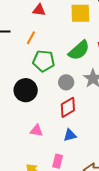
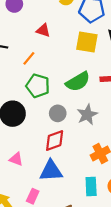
blue triangle: (70, 135) -> (51, 171), size x1.6

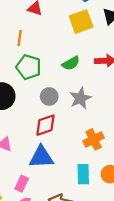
yellow square: (87, 42) -> (81, 22), turned -30
orange line: (29, 58) -> (20, 38), turned -32
green semicircle: (78, 82) -> (71, 63), size x0.7

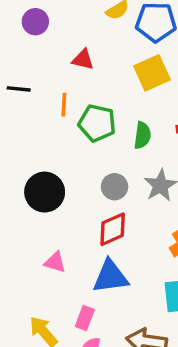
green semicircle: (71, 63) -> (142, 135), turned -48
green pentagon: (29, 67) -> (97, 123), moved

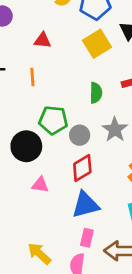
green pentagon: (97, 123) -> (53, 120), moved
pink triangle: (55, 262) -> (40, 185), moved
pink rectangle: (85, 318) -> (87, 238), moved

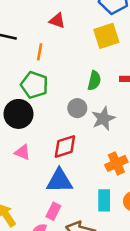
green pentagon: (53, 120) -> (34, 85), moved
gray circle: (80, 135) -> (77, 108), moved

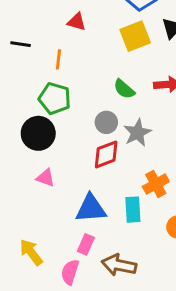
green semicircle: (94, 81) -> (124, 89), turned 120
red diamond: (65, 146) -> (106, 154), moved
cyan rectangle: (104, 200) -> (133, 210), moved

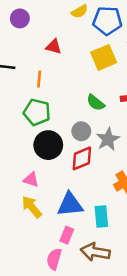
black circle: (38, 133) -> (48, 145), moved
cyan rectangle: (133, 210) -> (101, 217), moved
yellow arrow: (31, 252) -> (32, 207), moved

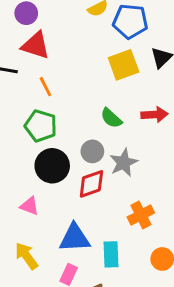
red triangle: (54, 47) -> (36, 45), moved, size x1.5
orange line: (39, 79) -> (45, 87), turned -35
yellow arrow: (32, 207) -> (26, 256), moved

